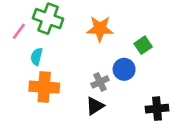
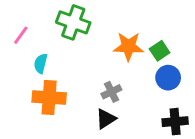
green cross: (48, 19) -> (73, 22), moved
orange star: (100, 29) -> (128, 46), moved
blue circle: (124, 69) -> (168, 78), moved

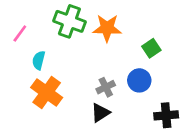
orange star: (128, 46) -> (107, 28), moved
blue circle: (168, 78) -> (139, 80), moved
orange cross: (49, 97) -> (47, 93), turned 32

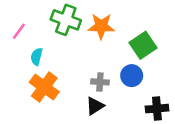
green square: (151, 48) -> (143, 45), size x1.5
gray cross: (106, 87) -> (100, 82), turned 30

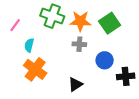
green square: (143, 45) -> (110, 23), moved
gray cross: (100, 82) -> (79, 44), moved
black cross: (157, 109) -> (126, 76), moved

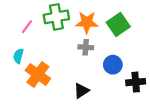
green cross: (52, 16) -> (56, 17), turned -30
pink line: (15, 25) -> (27, 27), moved
cyan semicircle: (29, 45) -> (18, 56), moved

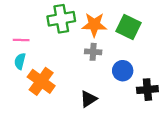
green square: (118, 25) -> (129, 27), turned -30
pink line: (27, 27) -> (21, 40), moved, turned 56

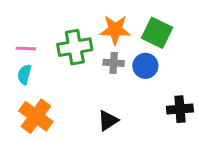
green cross: (61, 19) -> (75, 47), moved
blue circle: (123, 71) -> (145, 66), moved
orange cross: (41, 81) -> (36, 116), moved

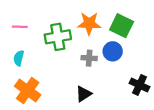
pink line: (26, 49) -> (20, 27), moved
gray cross: (114, 63) -> (89, 58), moved
black cross: (180, 109) -> (139, 85), turned 30

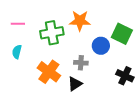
green square: (122, 26) -> (122, 34), moved
gray cross: (89, 58) -> (81, 63), moved
orange cross: (28, 91) -> (49, 72), moved

